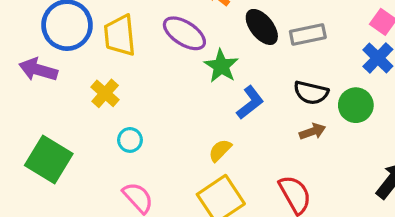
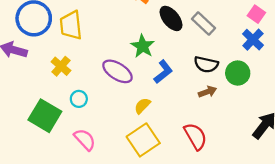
purple ellipse: (184, 33) -> (117, 71), moved
gray rectangle: (308, 35) -> (203, 24), turned 55
green square: (49, 160) -> (45, 116), moved

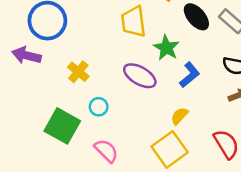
yellow trapezoid: (71, 25) -> (133, 22), moved
yellow semicircle: (142, 106) -> (179, 116), moved

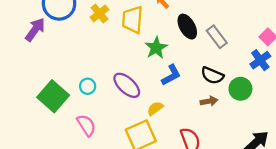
purple arrow: (27, 55) -> (35, 30), turned 100
yellow cross: (78, 72) -> (99, 13), moved
purple ellipse: (140, 76) -> (127, 85), moved

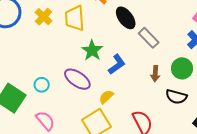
gray rectangle: (217, 37) -> (149, 38), moved
green star: (156, 48) -> (92, 50), moved
black semicircle: (212, 75) -> (176, 97), moved
brown arrow: (209, 101) -> (155, 74), moved, turned 112

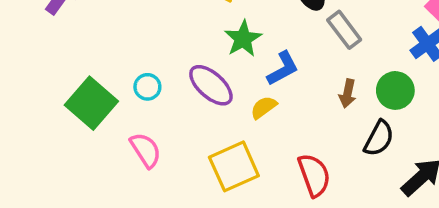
yellow semicircle: (106, 97) -> (264, 107), moved
black semicircle: (176, 97) -> (379, 138), turned -85

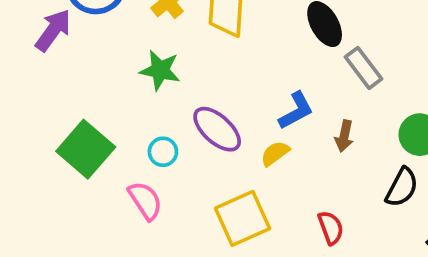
green star: (243, 39) -> (160, 70), moved, turned -30
cyan circle: (147, 87) -> (163, 152), moved
brown arrow: (348, 93) -> (344, 136), moved
red semicircle: (314, 175) -> (331, 228), size x0.7

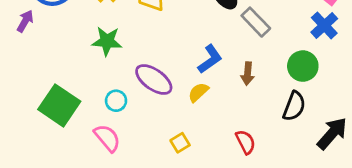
purple arrow: (53, 30) -> (25, 21), size x0.7
yellow square: (242, 218) -> (180, 143), size x0.5

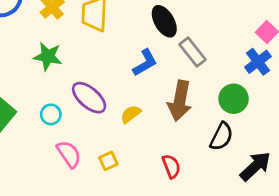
blue L-shape: (210, 59) -> (145, 63), moved
brown arrow: (248, 74) -> (180, 101), size x1.8
pink semicircle: (107, 138) -> (69, 154), moved

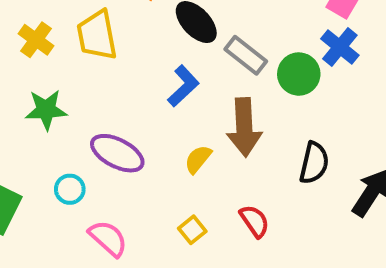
green circle: (234, 99) -> (299, 74), moved
yellow semicircle: (131, 114) -> (198, 159), moved
yellow square: (108, 161) -> (192, 230), moved

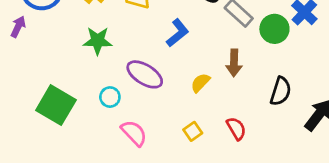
blue L-shape: (183, 86) -> (178, 33), moved
brown arrow: (244, 127) -> (234, 63), size x0.7

